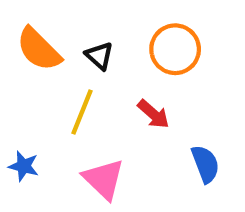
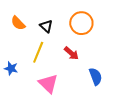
orange semicircle: (39, 49) -> (18, 23), size x0.7
blue star: (24, 166) -> (11, 68), moved

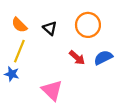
yellow line: (38, 52) -> (19, 51), moved
blue semicircle: (96, 76) -> (103, 58), moved, turned -96

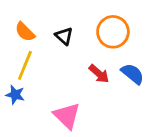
blue semicircle: (103, 58) -> (133, 74), turned 66

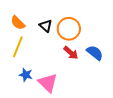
orange circle: (113, 32) -> (69, 29), moved
blue star: (15, 95) -> (26, 75), moved

